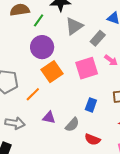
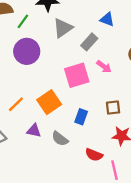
orange square: (52, 72) -> (49, 102), moved
gray semicircle: (72, 125) -> (60, 139), turned 84
red semicircle: (92, 139) -> (94, 155), moved

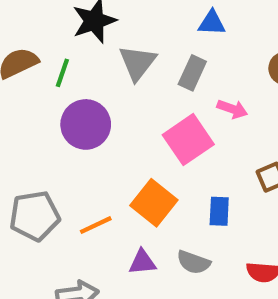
orange line: (16, 104) -> (96, 225), turned 36

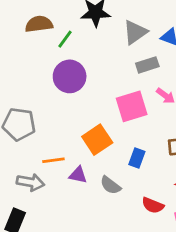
gray triangle: (137, 63) -> (135, 32), moved
gray rectangle: (192, 73) -> (147, 65), turned 30
orange line: (96, 225) -> (53, 160), moved

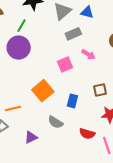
green line: (65, 39) -> (21, 26), moved
pink square: (132, 106) -> (65, 65), size x0.7
purple triangle: (78, 175) -> (31, 137), moved, turned -32

